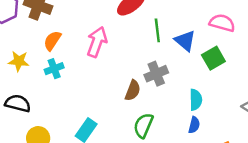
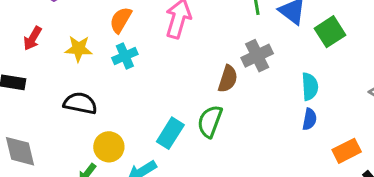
green semicircle: (143, 125) -> (210, 121), moved

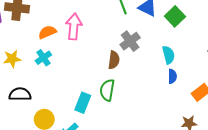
orange semicircle: (121, 20) -> (47, 32), moved, turned 48

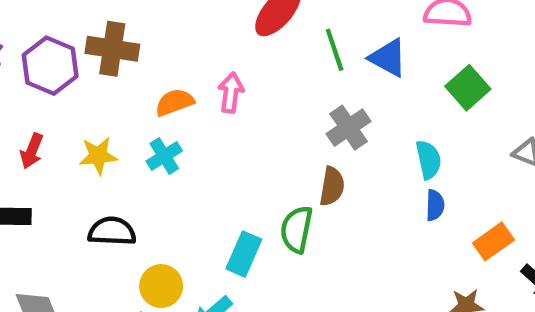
green square: (175, 16) -> (468, 88), moved
pink arrow: (74, 27) -> (231, 93), size x0.7
brown semicircle: (114, 60) -> (332, 186), moved

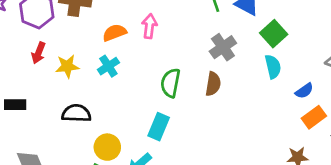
green square: (468, 88) -> (274, 34), moved
red arrow: (32, 151) -> (38, 53), moved
blue semicircle: (435, 205) -> (304, 91), moved, turned 54
green semicircle: (297, 229) -> (170, 83), moved

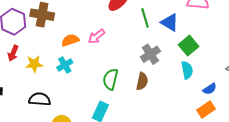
pink arrow: (149, 26) -> (96, 36), turned -138
orange rectangle: (314, 117) -> (206, 109), moved

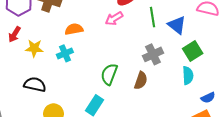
pink arrow: (96, 36) -> (114, 19), moved

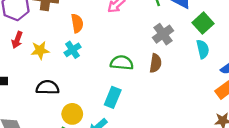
orange semicircle: (74, 29) -> (77, 23), turned 102
green semicircle: (109, 74) -> (122, 63), turned 85

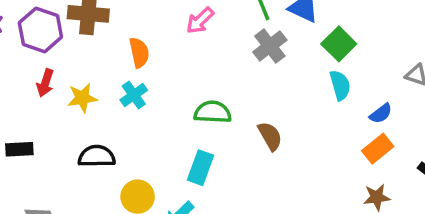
gray cross: (163, 34) -> (270, 46), moved
brown semicircle: (155, 63) -> (270, 136), moved, turned -36

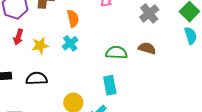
brown semicircle: (270, 136) -> (147, 48), moved, turned -42
black semicircle: (97, 156) -> (37, 79), moved
cyan rectangle: (201, 168) -> (110, 85), turned -30

